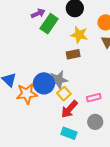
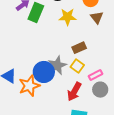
brown rectangle: (73, 54) -> (79, 48), moved
yellow square: (64, 94) -> (77, 66), moved
gray circle: (95, 122) -> (100, 90), moved

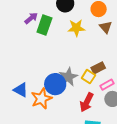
brown rectangle: (79, 48) -> (98, 68), moved

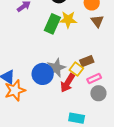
green rectangle: (44, 25) -> (52, 24), moved
orange star: (41, 99) -> (15, 90), moved
red arrow: (87, 102) -> (67, 83), moved

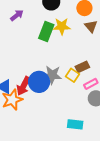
gray star: (56, 68) -> (52, 75), turned 30
red arrow: (67, 83) -> (23, 86), moved

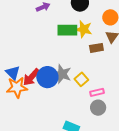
green rectangle: (46, 31) -> (67, 30), turned 54
brown rectangle: (82, 67) -> (96, 48), moved

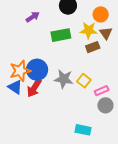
yellow star: (84, 29) -> (89, 30), moved
blue circle: (47, 77) -> (37, 70), moved
orange star: (17, 87) -> (20, 71), moved

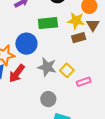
blue circle: (37, 70) -> (26, 44), moved
gray circle: (105, 105) -> (48, 99), moved

